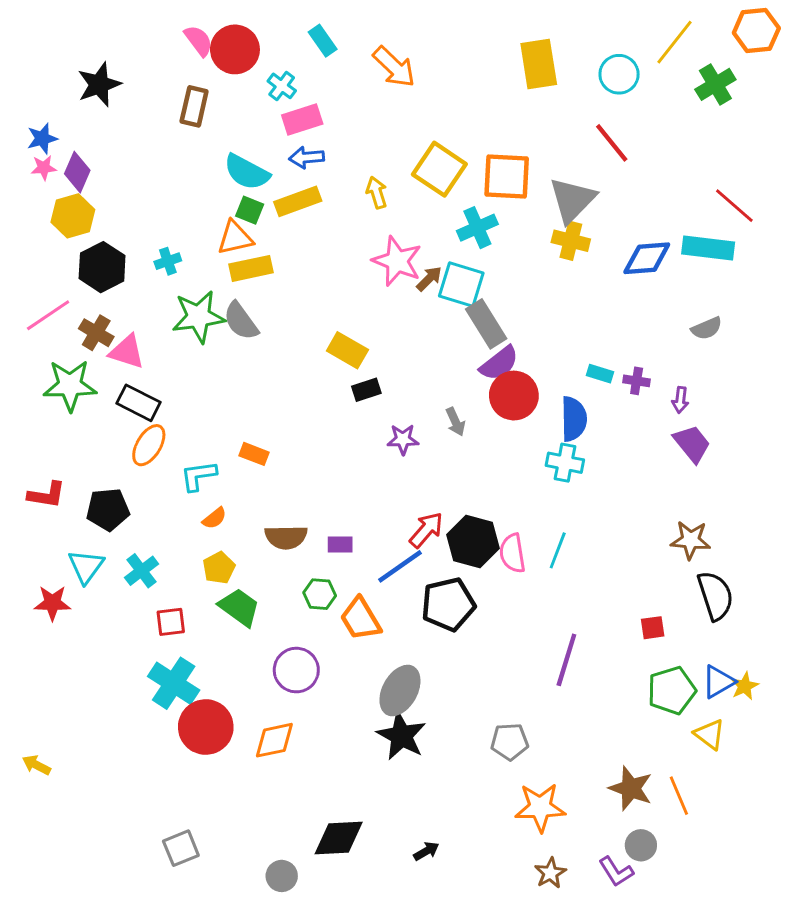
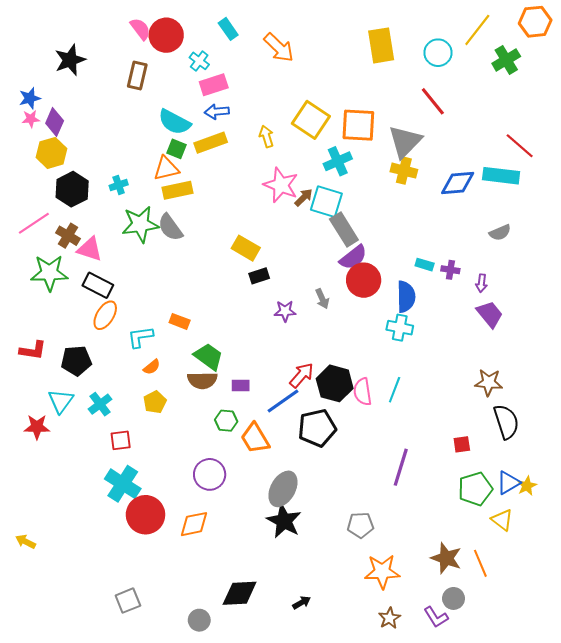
green trapezoid: (239, 607) -> (209, 357), moved

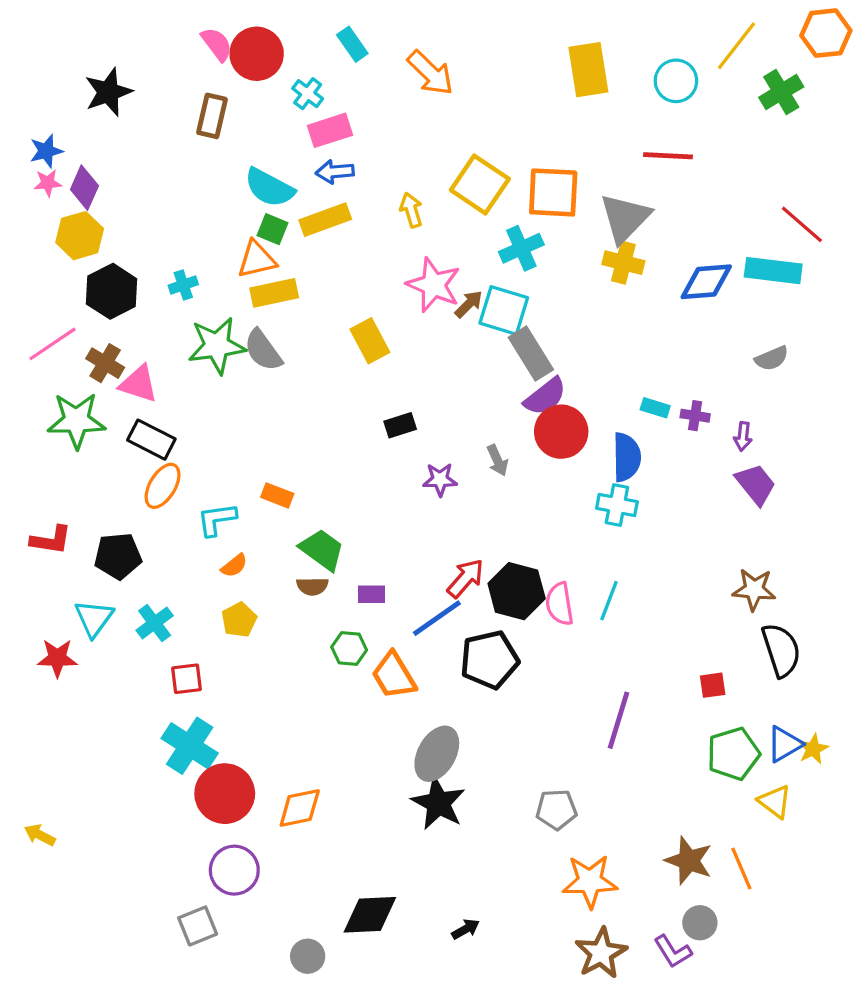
red line: (433, 101) -> (668, 156), turned -48
yellow rectangle: (246, 248) -> (370, 341), moved, turned 32
brown semicircle: (202, 380) -> (312, 586), size x0.7
purple circle: (210, 474) -> (234, 870), moved
brown star: (389, 618) -> (601, 953), size x1.5

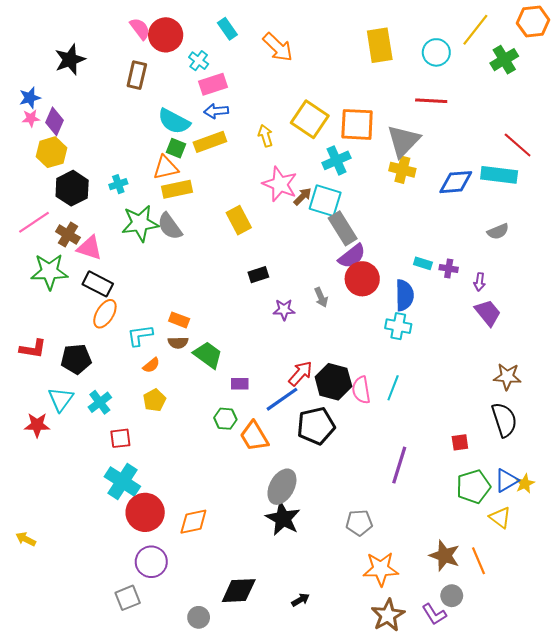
brown semicircle: (312, 586) -> (178, 343), moved
brown star: (754, 589) -> (507, 377), moved

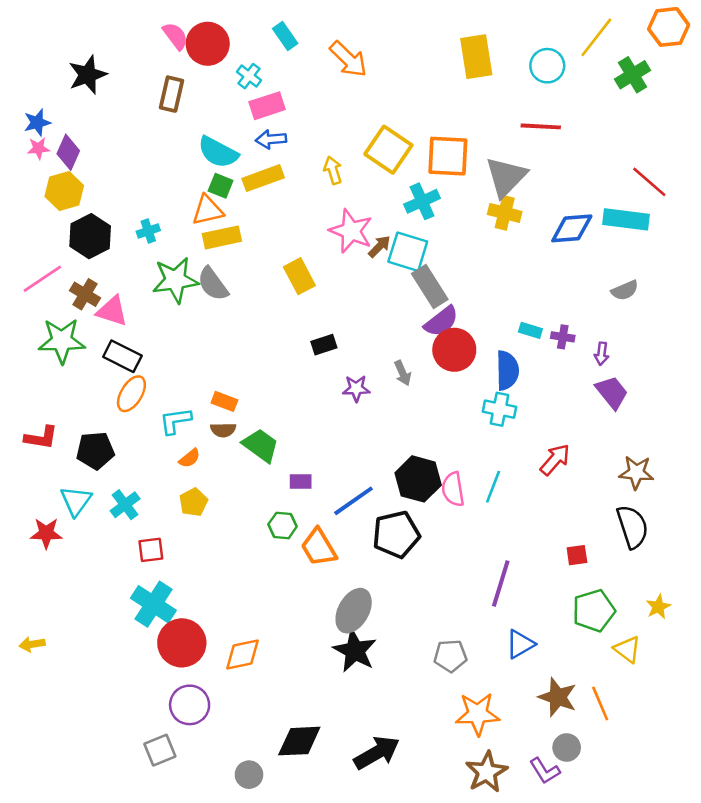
red arrow: (300, 373) -> (555, 460), moved
blue triangle: (506, 480) -> (520, 644), moved
yellow arrow: (26, 539) -> (32, 644), moved, turned -36
black arrow: (300, 600) -> (377, 753), size x2.0

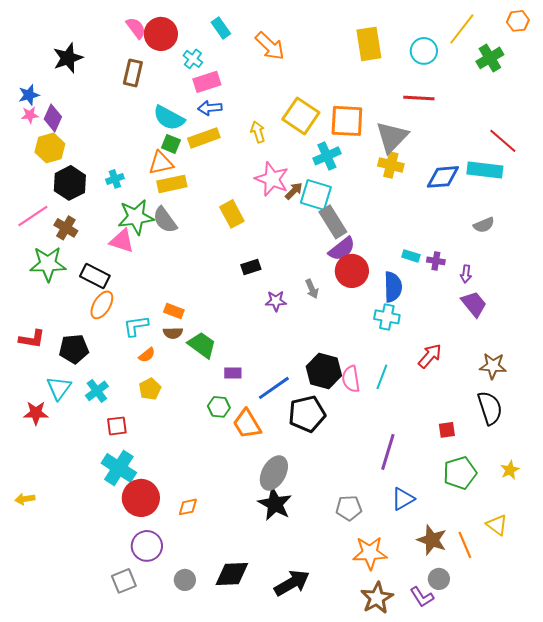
orange hexagon: (669, 27) -> (518, 21), size x0.7
pink triangle: (112, 311) -> (122, 241), moved
yellow triangle: (627, 649) -> (497, 525), moved
orange diamond: (243, 655) -> (188, 507), size x0.7
gray circle: (249, 775) -> (185, 580), moved

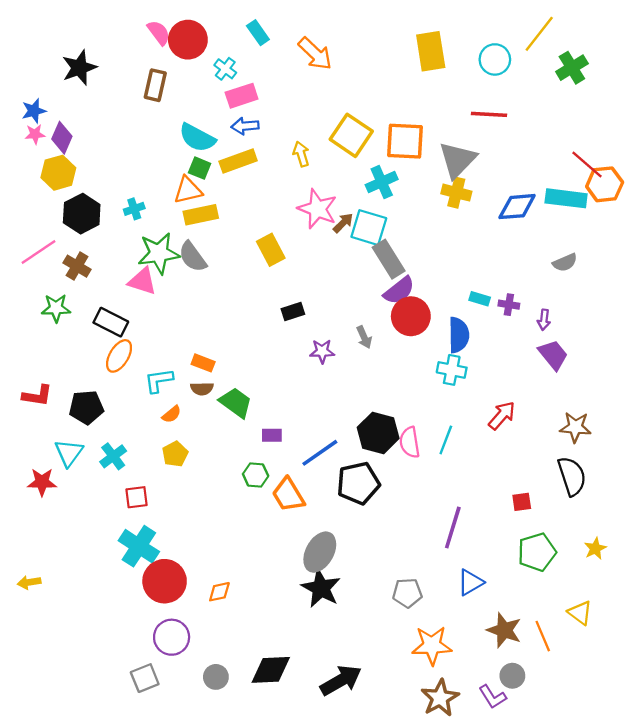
orange hexagon: (518, 21) -> (605, 184), moved, size x1.4
green star: (48, 264) -> (56, 308), size x0.7

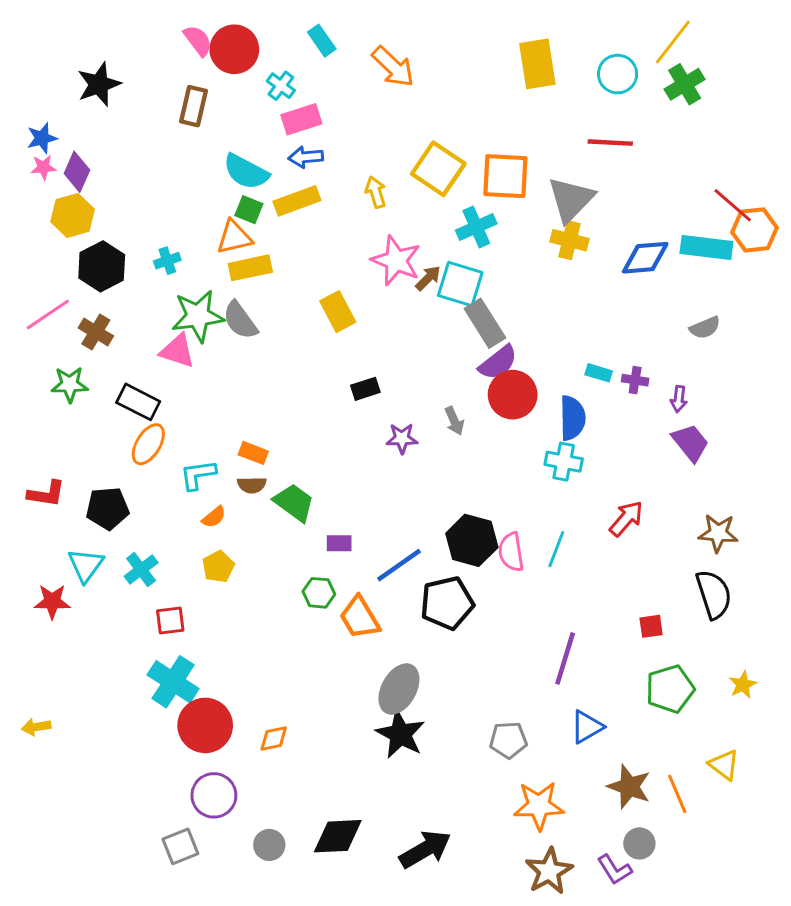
green cross: (572, 68) -> (685, 84), moved

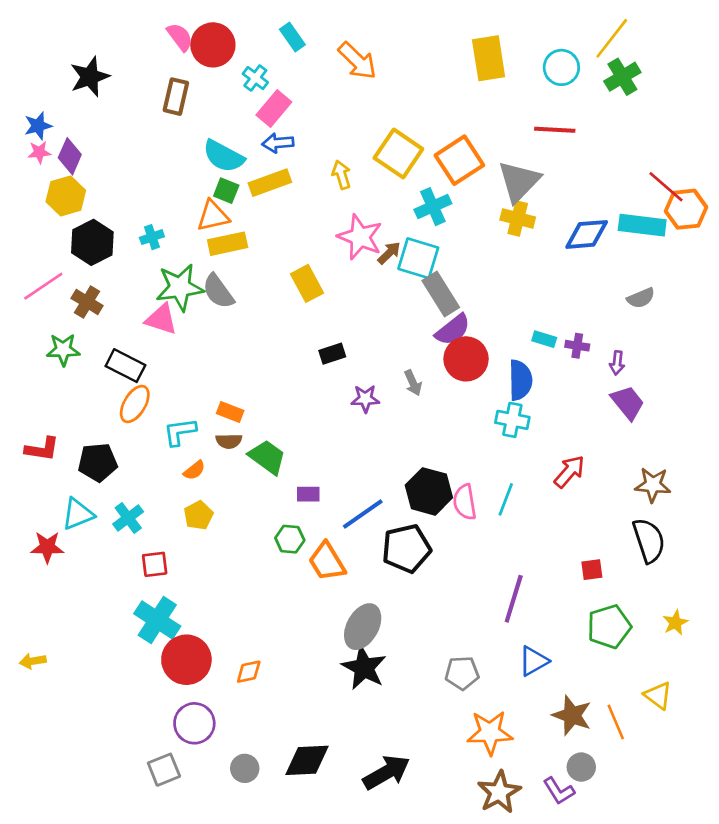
pink rectangle: (301, 119) -> (274, 109), turned -32
orange square: (505, 176) -> (459, 160), turned -36
cyan triangle: (86, 565) -> (78, 514), turned 32

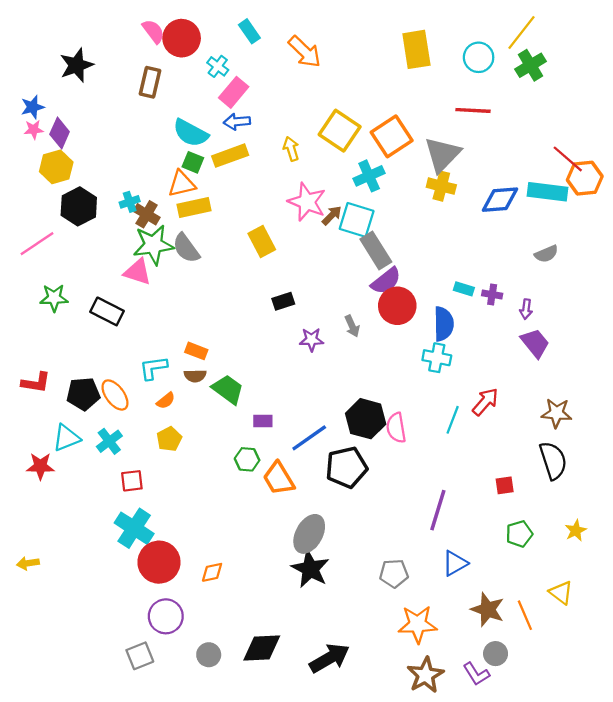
brown cross: (87, 302) -> (147, 214), moved
orange ellipse: (135, 404) -> (115, 395), moved, turned -68
cyan line: (506, 499) -> (453, 420), moved
green pentagon: (609, 627) -> (519, 534), size x0.7

